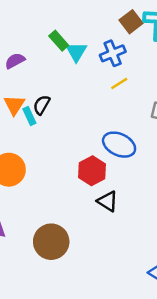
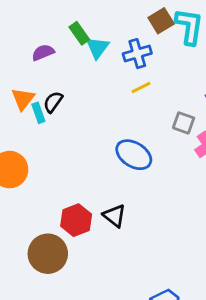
purple semicircle: (15, 61) -> (43, 53), moved
red hexagon: (92, 171) -> (76, 220), moved

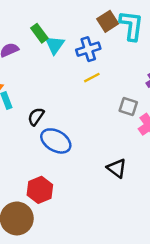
black semicircle: (53, 102) -> (36, 117), moved
blue ellipse: (134, 155) -> (56, 141), moved
black triangle: (114, 216) -> (117, 168), moved

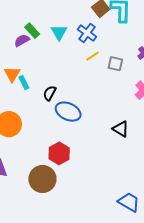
green rectangle: (39, 33) -> (32, 31), moved
blue cross: (88, 49) -> (87, 33), turned -30
gray square: (128, 106) -> (115, 64), moved

